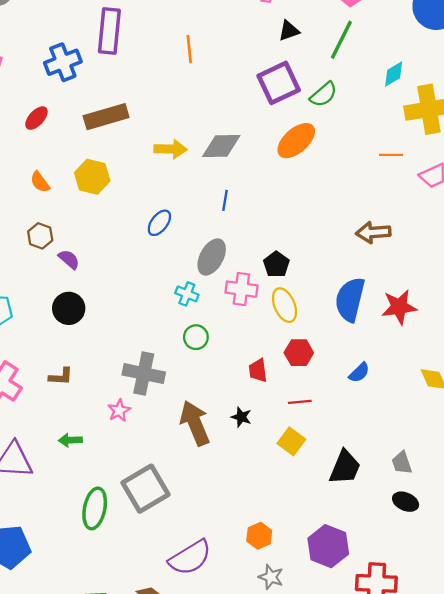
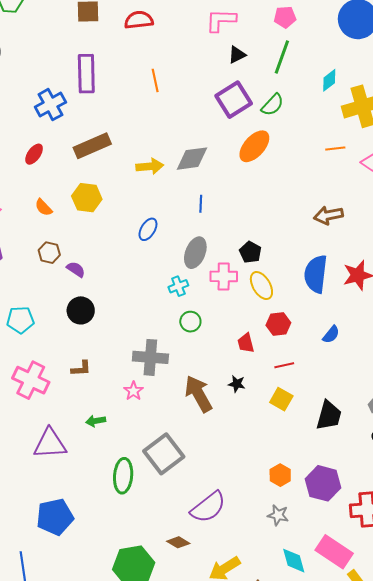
cyan cross: (187, 294) -> (178, 286), turned -36
orange hexagon: (259, 536) -> (280, 475), moved

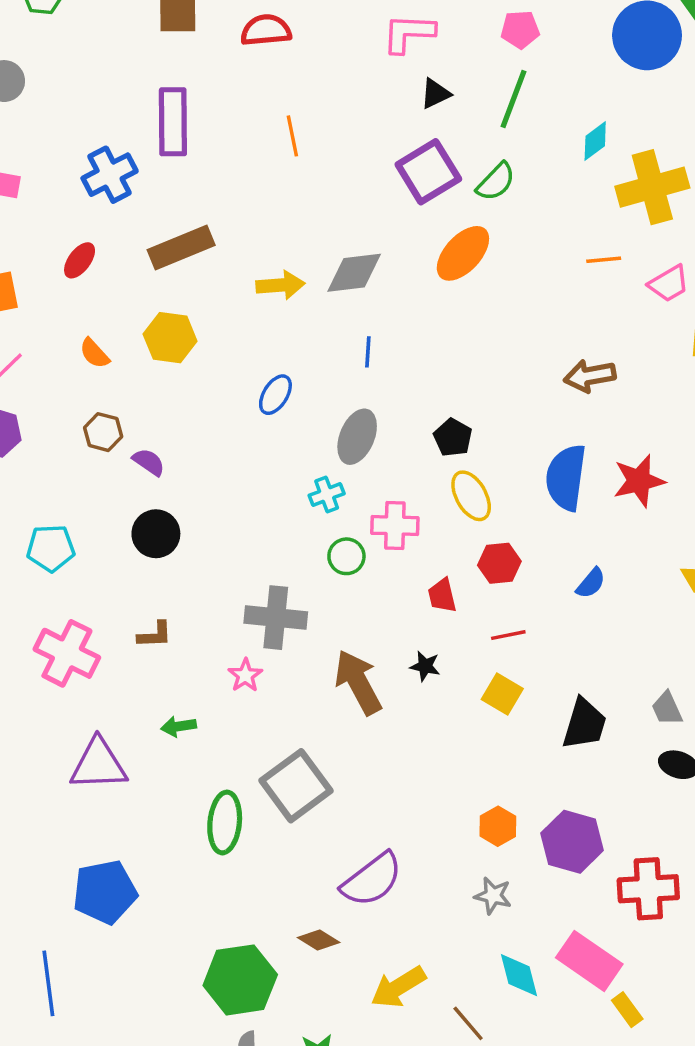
pink cross: (224, 276) -> (395, 525), moved

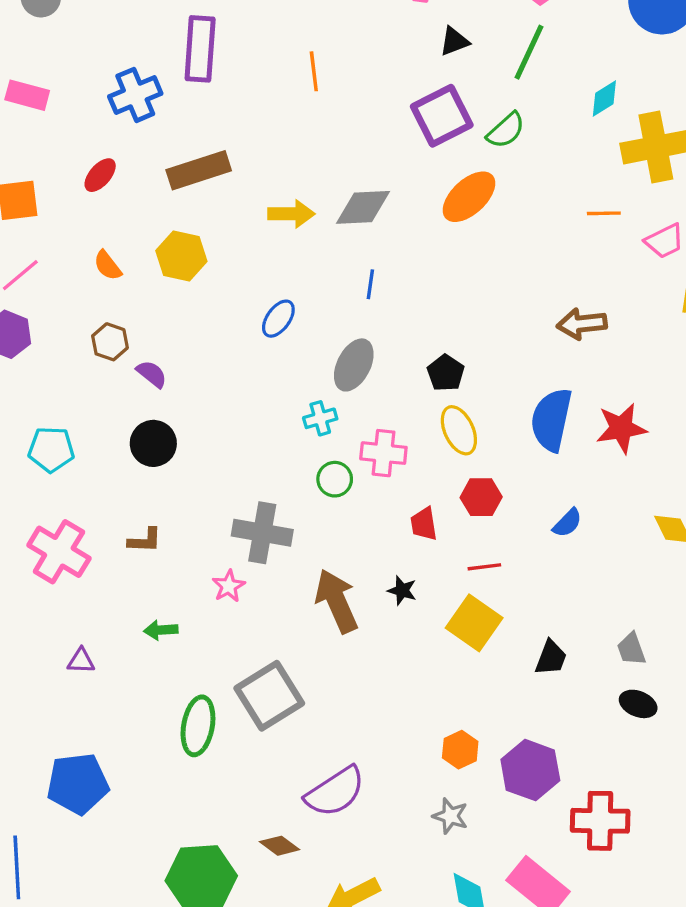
yellow square: (502, 694) -> (474, 623), size x1.4
black trapezoid: (584, 724) -> (551, 658), size x0.7
purple triangle: (98, 765) -> (81, 661), size x0.5

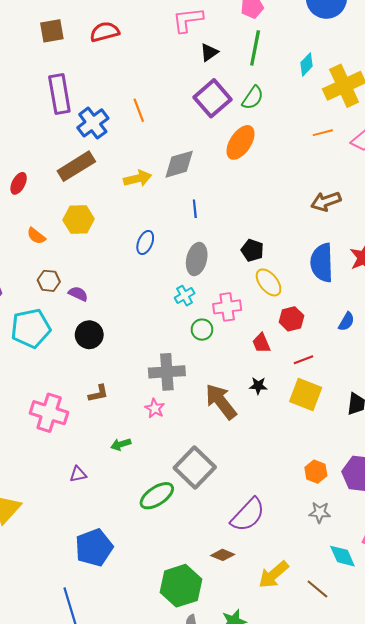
orange line: (314, 71) -> (139, 110), moved
blue cross: (135, 95) -> (93, 123), moved
cyan pentagon: (51, 449) -> (31, 328), moved, size x1.4
green ellipse: (198, 726) -> (157, 496), turned 60

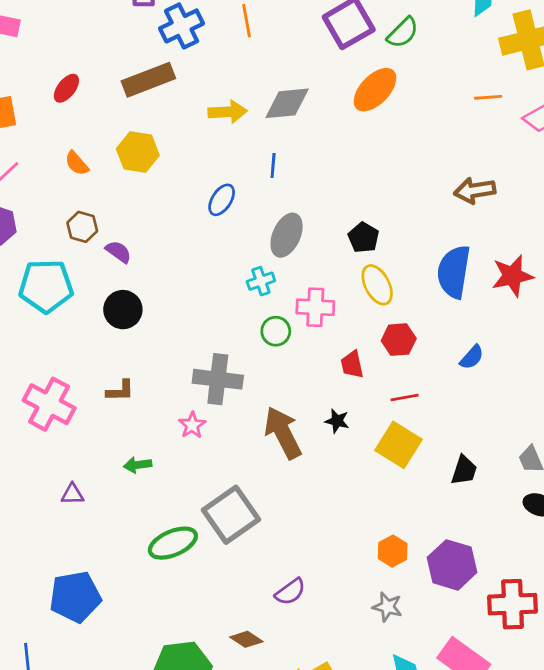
blue line: (195, 209) -> (273, 165), moved
purple semicircle: (248, 515) -> (290, 592), size x0.6

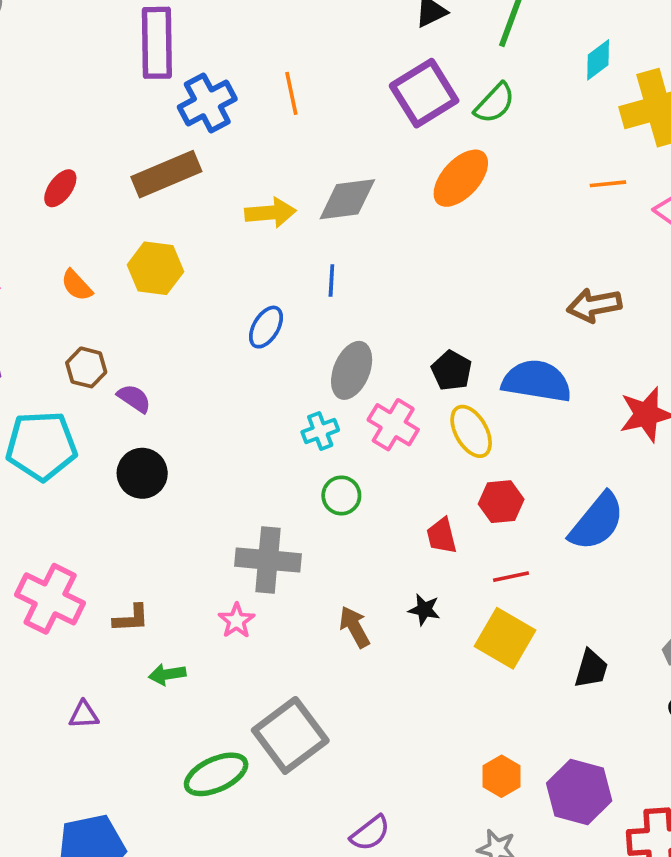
blue semicircle: (454, 272) -> (537, 381), moved, turned 92
pink cross: (315, 307) -> (393, 425), moved, turned 30
blue semicircle: (472, 357) -> (597, 522), size x1.8
brown L-shape: (120, 391) -> (131, 618), moved
brown arrow: (283, 433) -> (354, 627), size x0.6

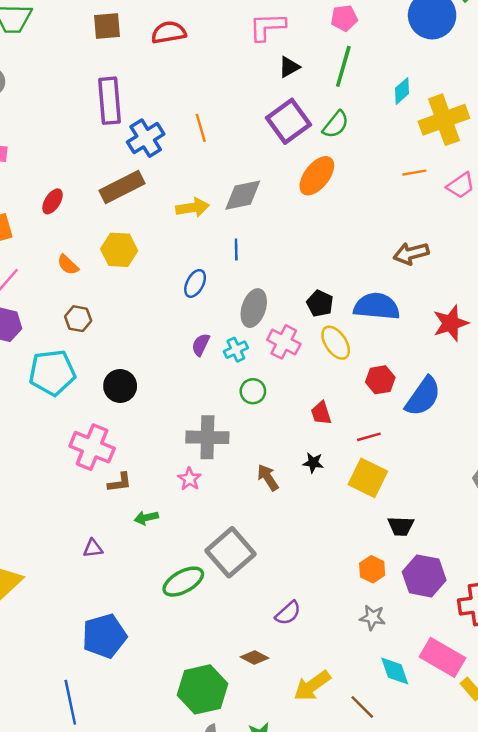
purple semicircle: (134, 398) -> (201, 345), moved, turned -95
red hexagon: (501, 502) -> (380, 380), moved
pink cross: (50, 599) -> (92, 447), moved
black trapezoid: (591, 669) -> (401, 526), moved, turned 80

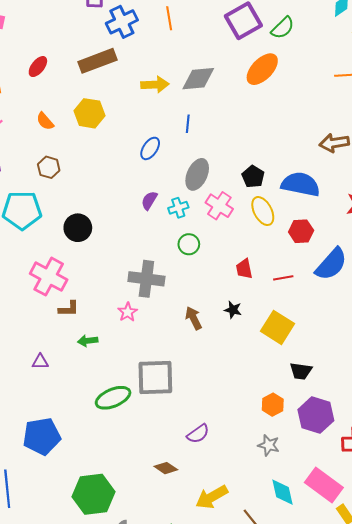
red hexagon: (380, 380) -> (301, 231), moved
red line: (369, 437) -> (283, 278), moved
gray square: (230, 552) -> (155, 377), turned 33
green hexagon: (203, 689) -> (94, 494), moved

